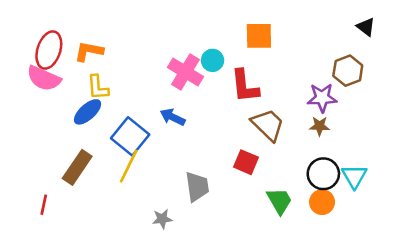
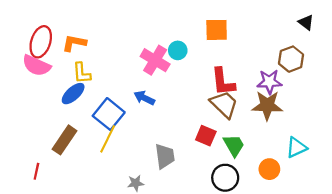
red L-shape: (245, 86) -> (223, 82), moved
brown star: (319, 126) -> (267, 105), size x1.8
black circle: (323, 174) -> (225, 178), moved
cyan triangle: (354, 176) -> (296, 148), turned 35
green trapezoid: (280, 201) -> (234, 145), moved

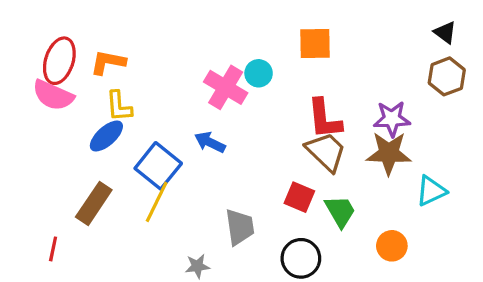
brown hexagon: (291, 59) -> (447, 76), moved
cyan triangle: (296, 148) -> (431, 191), moved
black circle: (225, 178) -> (301, 258), moved

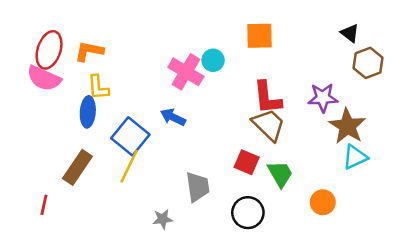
black triangle: (445, 32) -> (350, 33), moved
blue ellipse: (106, 136) -> (88, 112), turned -44
brown star: (389, 153) -> (347, 126), moved, turned 30

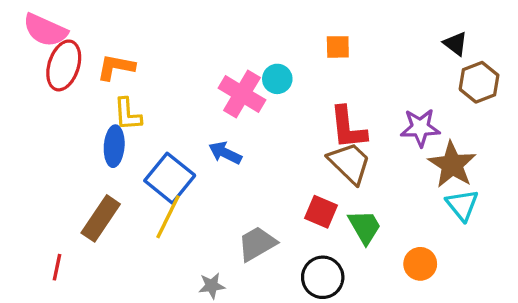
orange square: (260, 36) -> (338, 47), size x0.7
pink semicircle: (44, 78) -> (45, 30), moved
cyan triangle: (355, 157) -> (462, 205), turned -44
gray trapezoid: (198, 187) -> (257, 244), turned -112

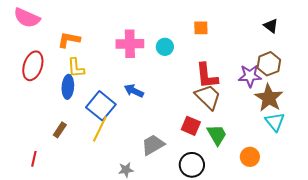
red ellipse: (64, 65) -> (33, 66), moved
brown hexagon: (479, 82) -> (269, 64), moved
pink cross: (242, 94) -> (130, 44), moved, turned -32
brown rectangle: (101, 218) -> (60, 130), size x0.6

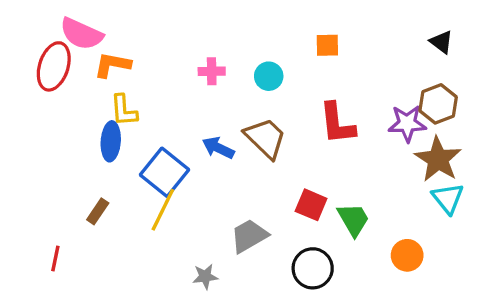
pink semicircle: (27, 18) -> (81, 34), moved
pink cross: (130, 44) -> (212, 71), size x0.6
red ellipse: (33, 66) -> (54, 66), moved
brown trapezoid: (208, 97) -> (265, 138), moved

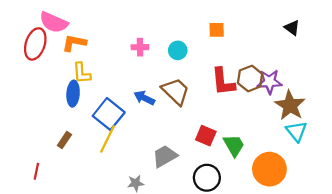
brown hexagon: (438, 104) -> (250, 78), moved
orange circle: (407, 255) -> (269, 169), size x1.6

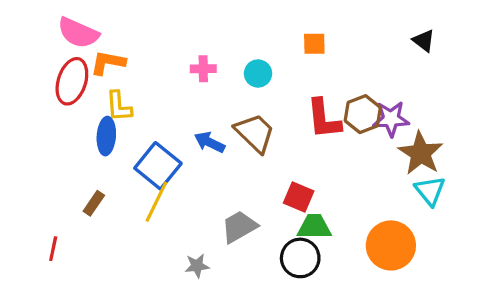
red ellipse: (35, 44) -> (72, 81), moved
green trapezoid: (234, 145) -> (314, 227), moved, turned -60

